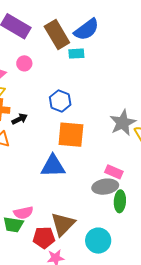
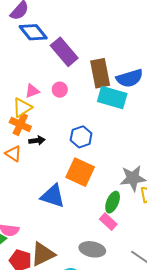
cyan rectangle: (76, 54) -> (112, 98), size x1.8
gray ellipse: (105, 187) -> (92, 249), moved
green ellipse: (120, 201) -> (113, 202), moved

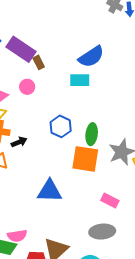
brown rectangle: (100, 73) -> (39, 62), moved, size x0.5
cyan rectangle: (112, 98) -> (80, 80), size x0.7
orange square: (80, 172) -> (85, 159), moved
green ellipse: (113, 202) -> (92, 134), moved

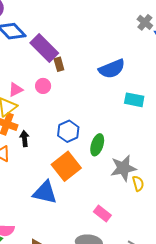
cyan rectangle: (80, 80) -> (134, 100), moved
black arrow: (19, 142) -> (24, 139), turned -84
orange square: (85, 159) -> (66, 166), moved, turned 32

